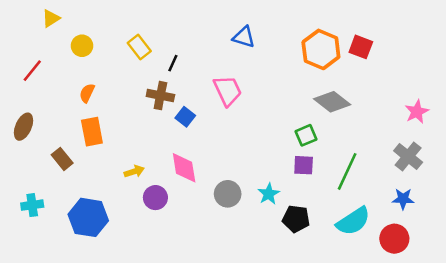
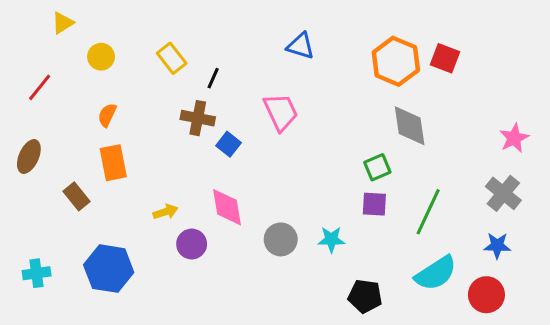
gray diamond: (332, 102) -> (410, 126), turned 44
cyan star: (269, 194) -> (331, 239), turned 30
cyan cross: (32, 205) -> (37, 273), moved
black pentagon: (296, 219) -> (365, 296), moved

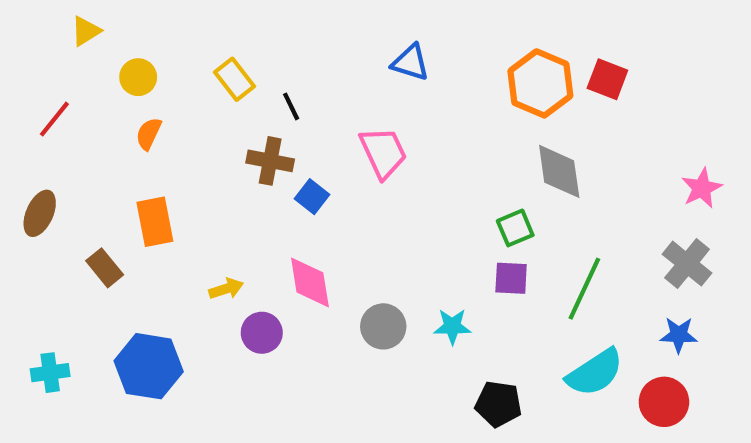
black line: (213, 78) -> (291, 106), turned -50
orange semicircle: (107, 115) -> (149, 134), moved

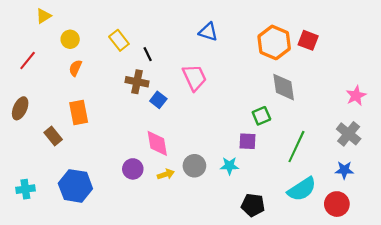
purple square: (511, 278) -> (248, 141), moved
yellow arrow: (226, 289) -> (166, 174), moved

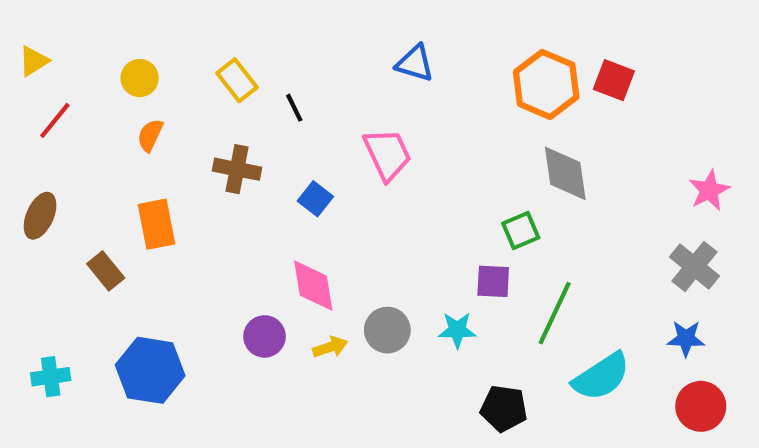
yellow triangle: (44, 16) -> (34, 61), moved
brown cross: (137, 82) -> (237, 169), moved
green line: (296, 147) -> (555, 313), moved
red circle: (337, 204) -> (701, 406), moved

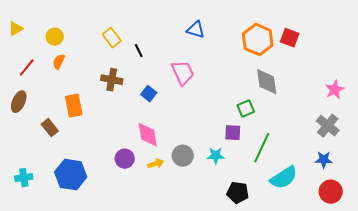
yellow circle: (140, 78) -> (55, 37), moved
red line: (55, 120) -> (27, 68), moved
orange semicircle: (150, 135) -> (59, 62), moved

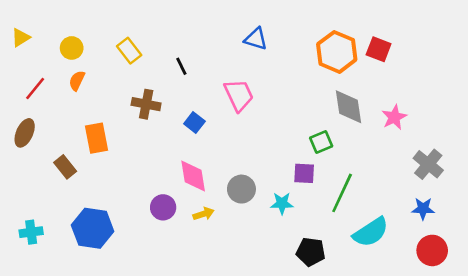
yellow rectangle: (112, 38) -> (129, 51), moved
pink star: (335, 90) -> (394, 117), moved
gray circle: (183, 156) -> (241, 189), moved

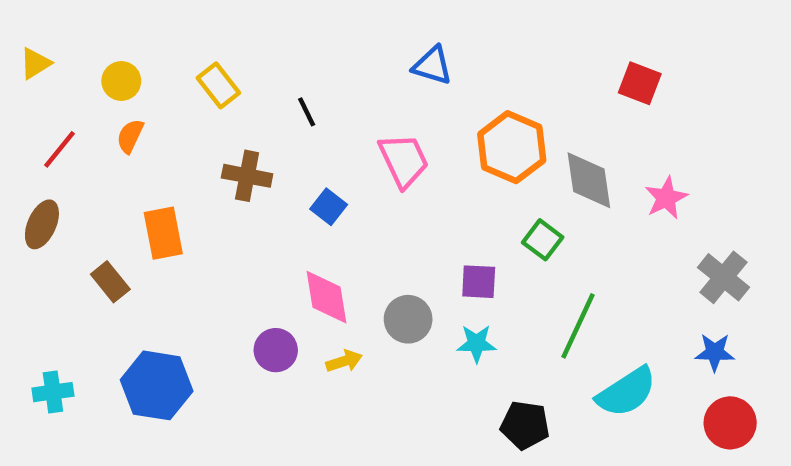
orange hexagon: (337, 52) -> (512, 147), moved
green square: (321, 142) -> (543, 240), turned -30
purple square: (304, 173) -> (479, 282), moved

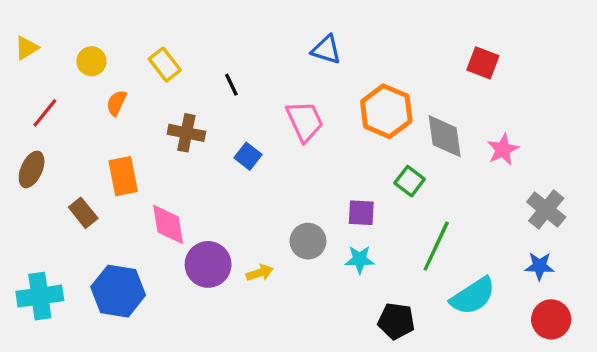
orange semicircle: (130, 136) -> (116, 103), moved
pink diamond: (326, 297) -> (168, 224), moved
purple circle: (276, 350) -> (208, 264), size x1.4
cyan cross: (53, 392) -> (40, 296), size x1.5

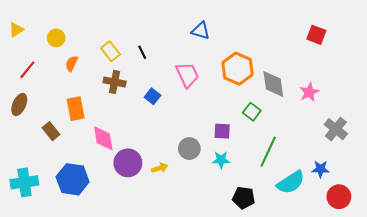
red square: (483, 63) -> (316, 35), moved
yellow rectangle: (165, 65) -> (110, 51), moved
blue star: (539, 266) -> (320, 169), moved

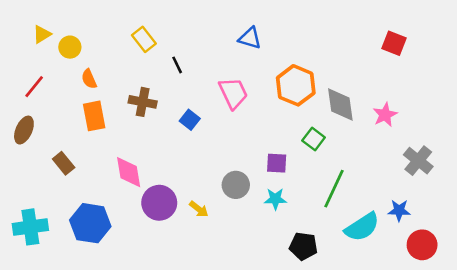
yellow triangle: (16, 30) -> (42, 34), moved
yellow rectangle: (110, 51) -> (144, 39), moved
orange semicircle: (72, 64) -> (89, 79), turned -49
orange rectangle: (76, 109) -> (94, 116), moved
yellow arrow: (160, 168) -> (199, 209), turned 56

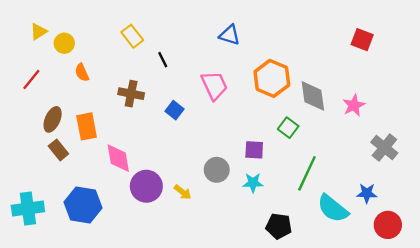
orange rectangle: (94, 116) -> (87, 126), moved
brown ellipse: (24, 130) -> (53, 119), moved
cyan semicircle: (362, 227) -> (333, 209), turned 72

